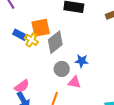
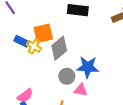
blue star: (82, 61) -> (88, 67), size x1.5

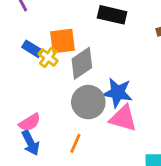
gray circle: (67, 76) -> (88, 102), size x1.5
pink triangle: (81, 90) -> (123, 118), moved, size x1.5

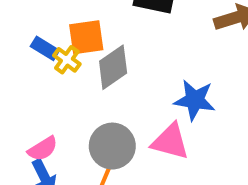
blue star: (117, 93) -> (195, 100), moved
gray circle: (88, 102) -> (112, 146), moved

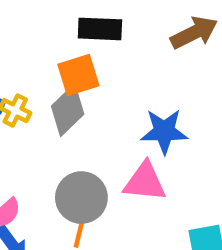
orange square: (86, 37) -> (78, 75), moved

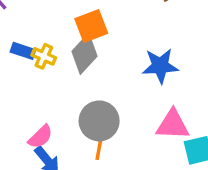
pink triangle: (145, 182) -> (173, 125), moved

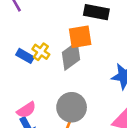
blue rectangle: (23, 51) -> (25, 56), moved

